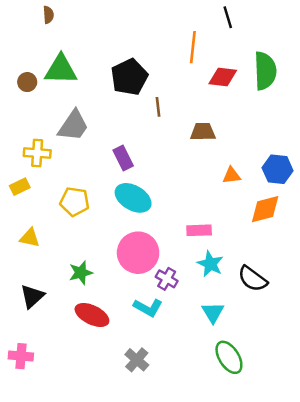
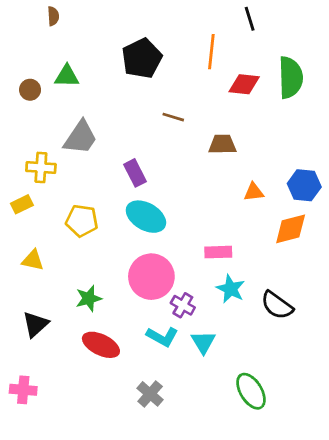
green triangle: (61, 70) -> (67, 76), size x0.7
black pentagon: (129, 77) -> (142, 58), moved
brown line: (158, 107) -> (173, 117), turned -66
cyan triangle: (213, 312) -> (203, 342), moved

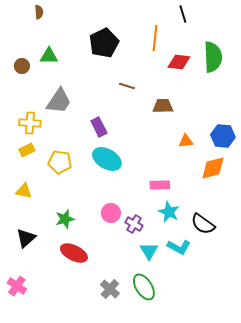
yellow rectangle: (22, 204) -> (27, 150), moved
pink circle: (151, 277) -> (111, 213), moved, size x0.6
cyan L-shape: (162, 337) -> (179, 247), moved
pink cross: (23, 390) -> (17, 286), turned 30
green ellipse: (251, 391) -> (144, 287), moved

